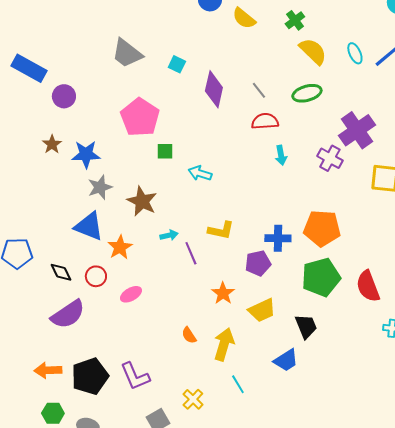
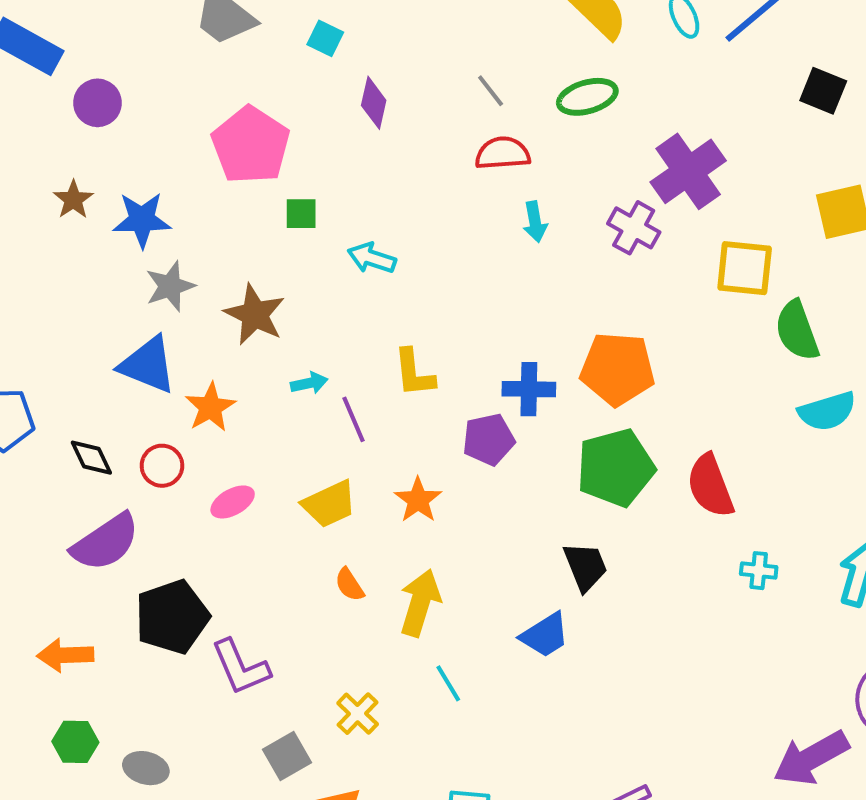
purple diamond: (214, 89) -> (374, 103), moved, size x0.7
yellow L-shape: (221, 230) -> (414, 373), turned 72
yellow trapezoid: (262, 310) -> (329, 504), moved
black pentagon: (90, 376) -> (172, 617), moved

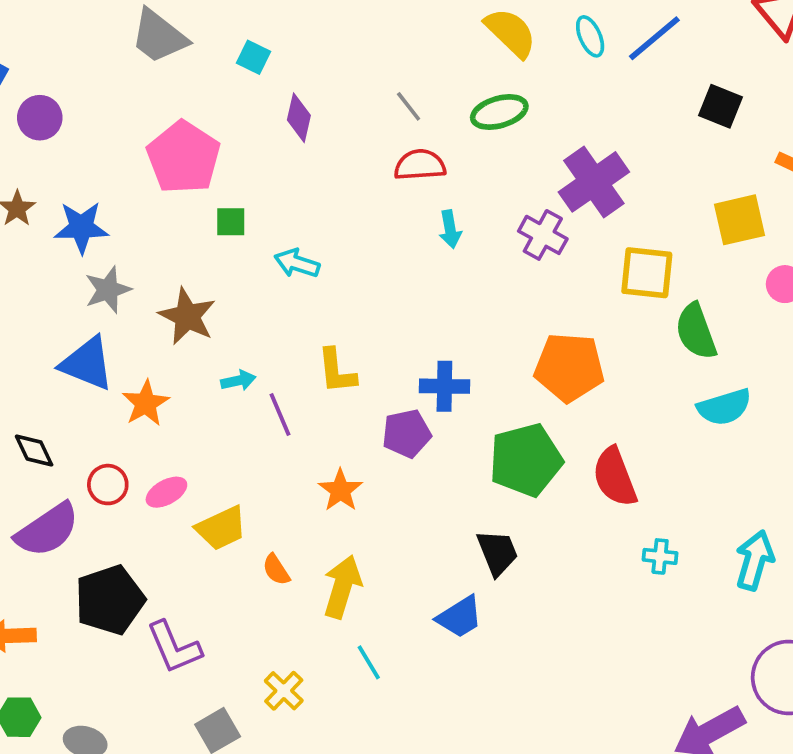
orange pentagon: (618, 369) -> (569, 367), moved
red circle: (162, 466) -> (108, 485), moved
yellow trapezoid: (329, 504) -> (221, 528), moved

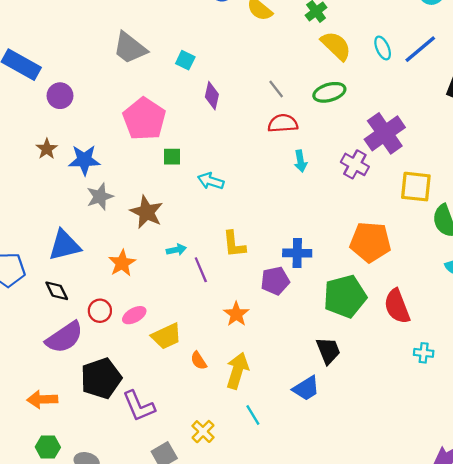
blue triangle: (87, 364) -> (64, 245), moved, turned -36

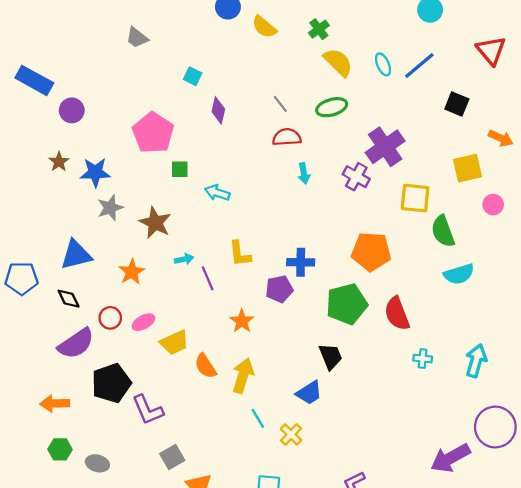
gray trapezoid: (130, 48) -> (137, 38), moved, size x0.7
orange semicircle: (199, 361) -> (205, 366), size x1.4
yellow cross: (203, 432) -> (291, 434), moved

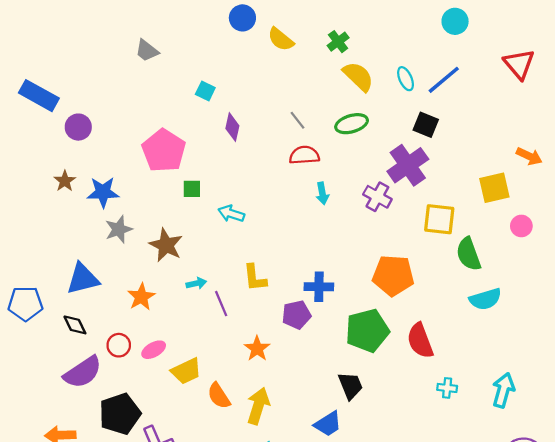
black square: (457, 104) -> (426, 125), moved

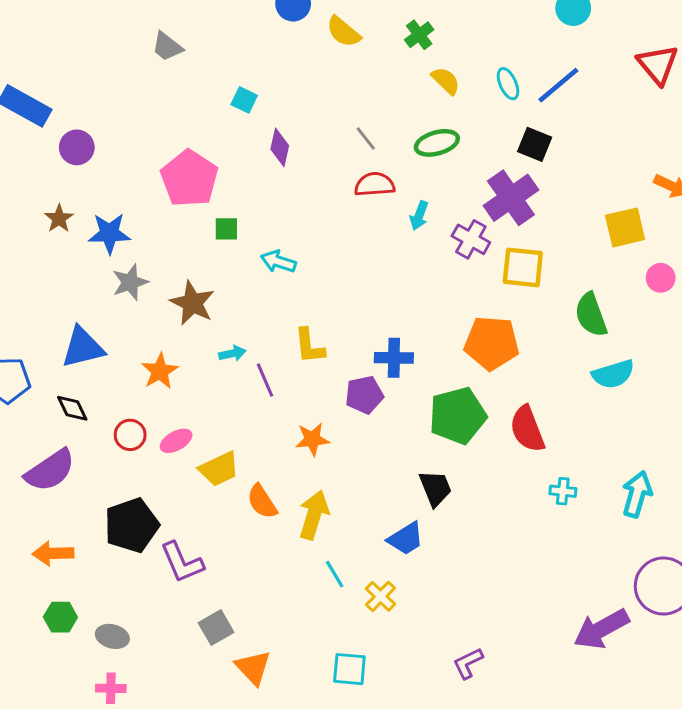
yellow semicircle: (358, 76) -> (446, 81), size x0.7
cyan arrow: (322, 193) -> (419, 216), moved, turned 30
yellow square: (439, 219) -> (523, 267), moved
orange star: (257, 349) -> (312, 439), turned 30
purple semicircle: (83, 372) -> (50, 470), moved

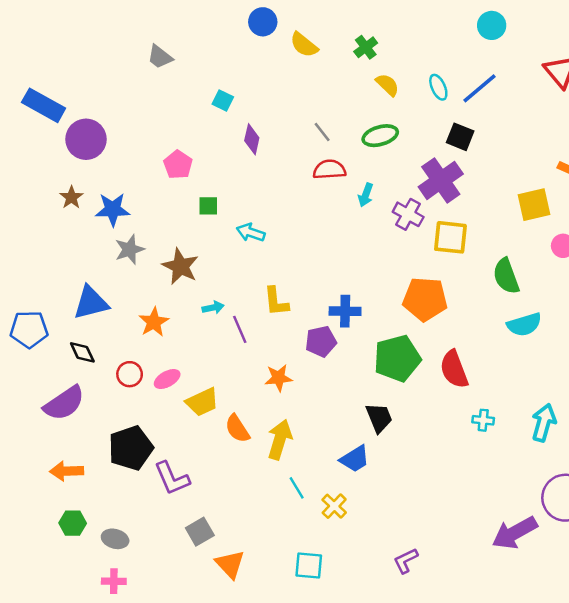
purple circle: (77, 147) -> (86, 139), size x1.4
pink pentagon: (189, 179) -> (178, 165), size x0.6

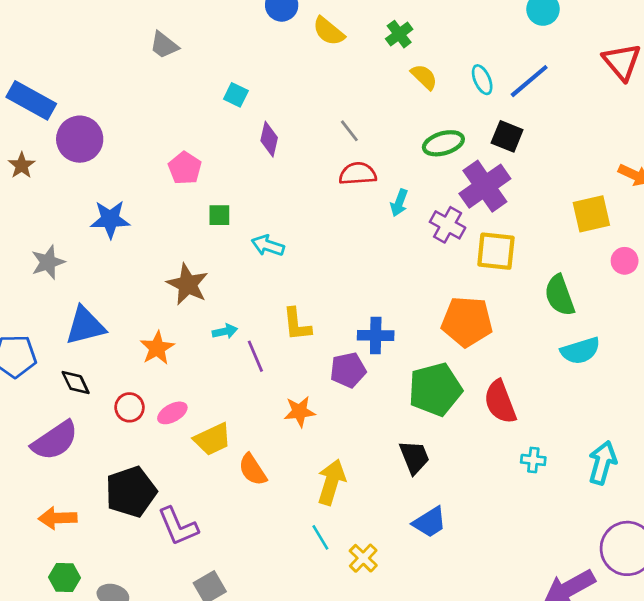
green ellipse: (380, 136) -> (443, 143), moved
brown star: (71, 197) -> (22, 165), moved
gray star: (130, 249) -> (48, 262), moved
yellow arrow: (280, 440) -> (331, 482), moved
blue trapezoid: (355, 459) -> (430, 522), moved

